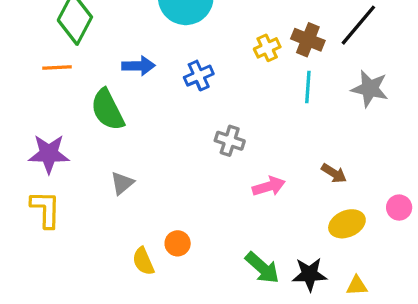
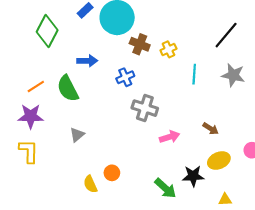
brown cross: (308, 40) -> (140, 44), moved
orange line: (57, 67) -> (36, 86), moved, turned -30
blue cross: (199, 76) -> (125, 77), moved
gray cross: (230, 141) -> (145, 108), size x1.4
black star: (309, 274) -> (193, 176), moved

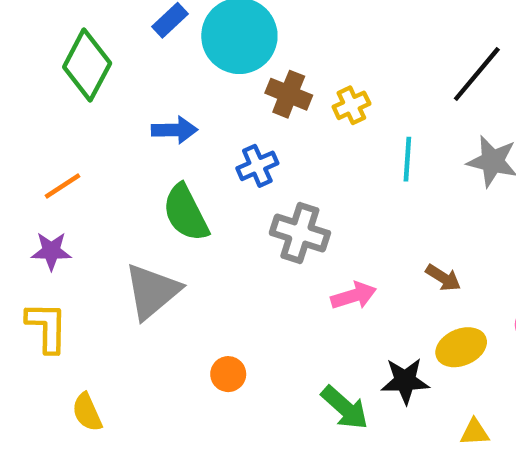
green semicircle: (68, 89) -> (186, 213), moved
purple star: (31, 116) -> (51, 251), size x0.7
gray triangle: (77, 135) -> (152, 291), size x1.8
yellow semicircle: (90, 184) -> (87, 412), moved

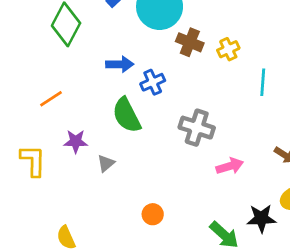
blue cross: (257, 166) -> (153, 82), moved
purple star: (51, 251) -> (76, 141), moved
gray triangle: (152, 291) -> (106, 163), size x0.5
yellow L-shape: (47, 327) -> (33, 161), moved

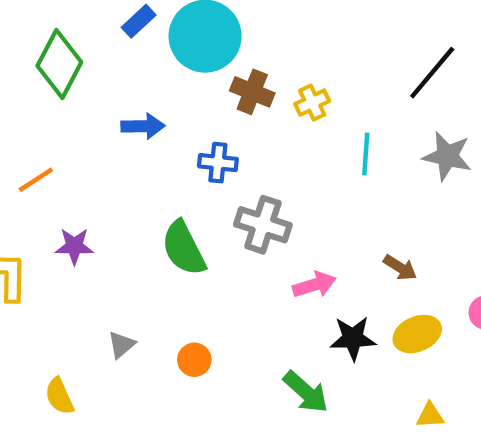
blue cross: (153, 82) -> (218, 163), moved, turned 30
green semicircle: (127, 115) -> (184, 248), moved
gray triangle: (106, 163) -> (121, 345), moved
black star: (261, 218) -> (353, 338), moved

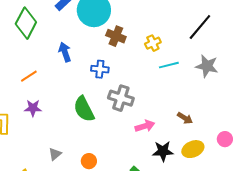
yellow cross: (312, 103) -> (153, 43), moved
blue arrow: (143, 126) -> (65, 52), turned -108
cyan line: (366, 154) -> (169, 65), turned 72
orange line: (36, 180) -> (29, 76), moved

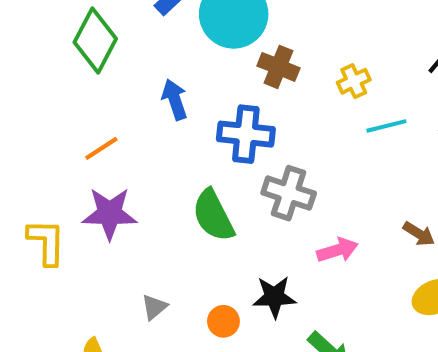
blue cross: (100, 69) -> (246, 134), size x1.5
purple star: (33, 108) -> (110, 213), size x1.5
black star: (163, 151) -> (274, 297), moved

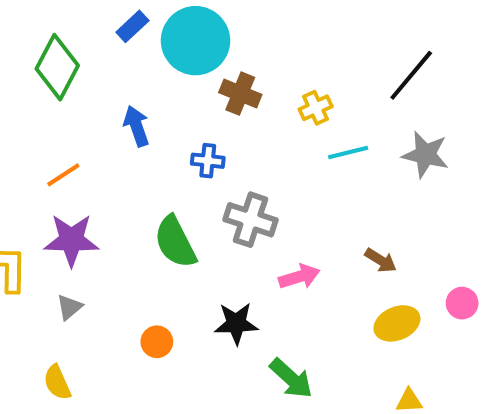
blue cross: (246, 134) -> (208, 161), size x0.6
gray triangle: (154, 307) -> (69, 307), moved
orange circle: (223, 321) -> (157, 342), moved

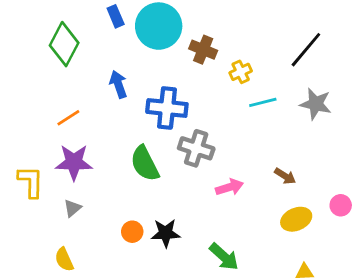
blue rectangle: (132, 26) -> (116, 16), turned -70
brown cross: (240, 94) -> (203, 50), moved
blue cross: (208, 161) -> (167, 108), size x1.8
black star: (236, 323) -> (166, 233), moved

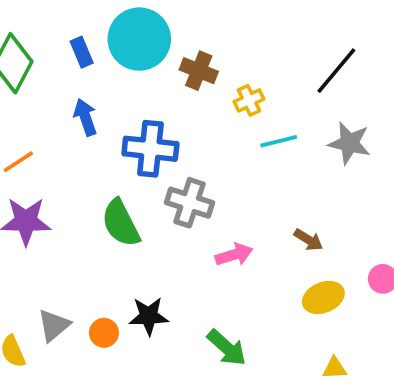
blue rectangle: (116, 16) -> (82, 52), moved
gray triangle: (72, 208) -> (54, 325), moved, size x1.4
orange circle: (132, 232) -> (104, 333), moved

